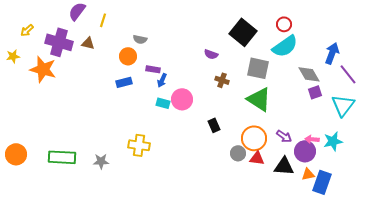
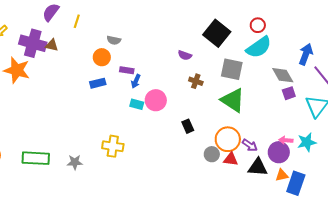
brown triangle: (88, 43) -> (52, 45), moved
purple arrow: (284, 136) -> (250, 145), moved

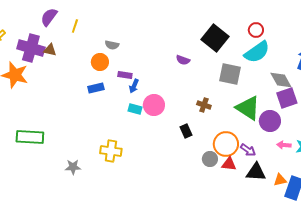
brown cross: (196, 81) -> (204, 105), moved
purple square: (289, 93) -> (287, 98), size x1.5
green triangle: (233, 100) -> (248, 108), moved
purple circle: (279, 152) -> (270, 121), moved
green rectangle: (36, 158) -> (30, 137), moved

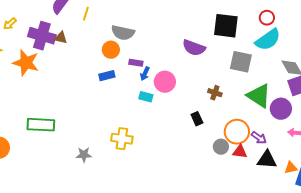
black square: (215, 38) -> (226, 26), turned -32
gray semicircle: (112, 45) -> (123, 33), size x1.6
purple semicircle: (183, 60) -> (194, 48), size x1.6
pink circle: (154, 105) -> (165, 82), moved

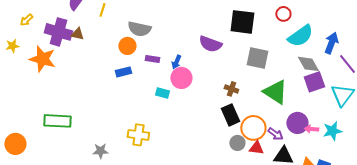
cyan semicircle: (268, 40) -> (300, 36), moved
blue arrow: (145, 74) -> (176, 62), moved
purple circle: (281, 109) -> (297, 123), moved
black rectangle: (197, 119) -> (230, 115), moved, size x1.5

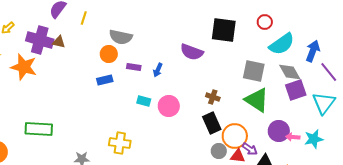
gray square: (257, 58) -> (254, 71), moved
pink circle: (181, 78) -> (169, 106), moved
purple arrow: (275, 134) -> (250, 149), moved

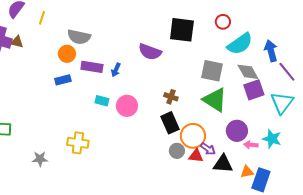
blue arrow: (313, 51) -> (271, 51), turned -35
purple rectangle: (134, 67) -> (92, 67), size x1.5
pink arrow: (293, 137) -> (251, 145), moved
cyan star: (314, 139) -> (272, 139), turned 30

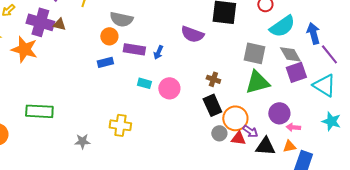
green triangle: (215, 100) -> (257, 82), turned -48
cyan triangle: (282, 103) -> (324, 85), turned -35
cyan star: (272, 139) -> (331, 121), moved
orange triangle: (247, 172) -> (289, 146), moved

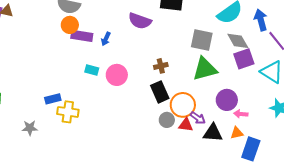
orange circle: (109, 36) -> (70, 25), moved
blue rectangle: (105, 62) -> (53, 99), moved
brown cross: (213, 79) -> (161, 66), turned -32

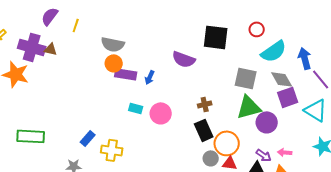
blue rectangle: (53, 99) -> (88, 138), moved, turned -35
purple circle: (227, 100) -> (267, 122), moved
purple arrow: (198, 118) -> (264, 155), moved

